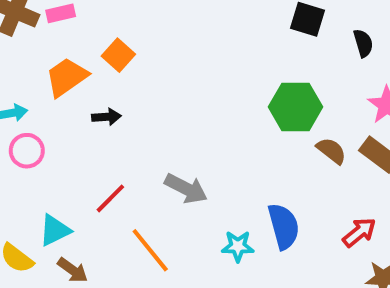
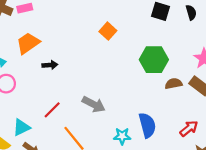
black semicircle: (363, 43) -> (191, 12), moved
orange square: (118, 55) -> (108, 31), moved
brown semicircle: (331, 151) -> (174, 84), turned -49

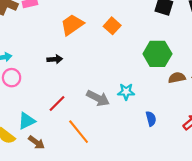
orange trapezoid: (28, 43) -> (72, 25), moved
blue semicircle: (147, 125) -> (151, 119), size x0.6
cyan star: (122, 136) -> (126, 92), moved

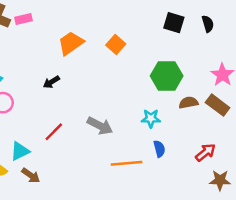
black arrow: (55, 59) -> (51, 82), turned 152
cyan star: (126, 92) -> (151, 118), moved
orange line: (79, 132) -> (127, 163), moved, turned -56

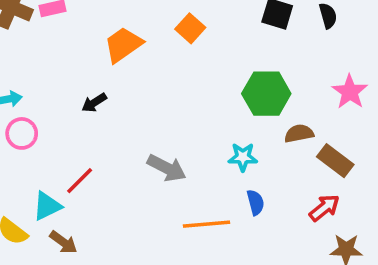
orange square: (116, 44) -> (190, 28), moved
brown rectangle: (218, 105) -> (335, 161), moved
red line: (54, 132) -> (80, 181), moved

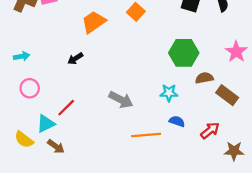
pink circle: (22, 133) -> (30, 88), moved
blue semicircle: (255, 202) -> (177, 121), turned -56
red arrow: (324, 208) -> (210, 130), moved

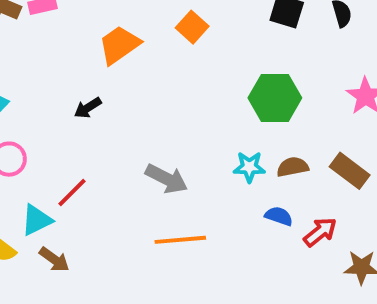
brown semicircle: (204, 78) -> (293, 167), moved
blue semicircle: (177, 121) -> (279, 216), moved
orange line: (146, 135) -> (180, 240), moved

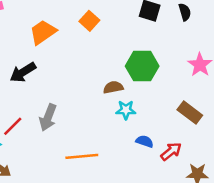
black arrow: (88, 108) -> (23, 72), size x1.5
brown semicircle: (293, 167) -> (113, 87), moved
gray arrow: (167, 179) -> (48, 117), moved, turned 84

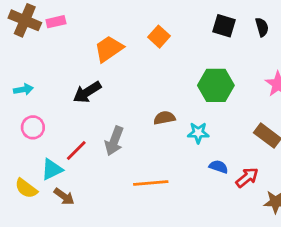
brown semicircle: (113, 87) -> (164, 118), moved

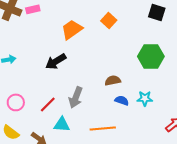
pink circle: (33, 127) -> (16, 102), moved
cyan star: (198, 133) -> (145, 98), moved
blue semicircle: (219, 167) -> (122, 100), moved
cyan triangle: (52, 169) -> (62, 124), moved, turned 30

